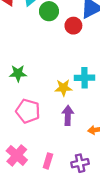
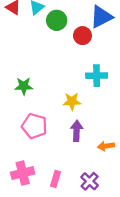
cyan cross: (84, 78) -> (97, 76), moved
pink cross: (17, 155) -> (23, 173), turned 35
purple cross: (80, 163) -> (90, 181), turned -35

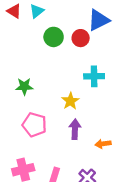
green circle: (57, 20) -> (54, 37), moved
yellow star: (72, 101) -> (70, 101), turned -30

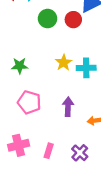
cyan cross: (94, 76) -> (86, 68), moved
yellow star: (70, 101) -> (64, 63), moved

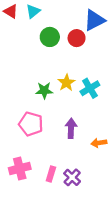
green star: (20, 66) -> (44, 90), moved
cyan cross: (86, 68) -> (90, 88), turned -30
purple cross: (80, 153) -> (72, 177), moved

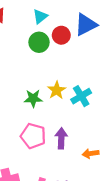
cyan triangle: (33, 11) -> (40, 16), moved
red circle: (77, 38) -> (61, 35), moved
pink pentagon: (31, 124) -> (33, 136), moved

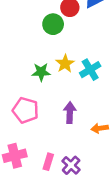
green circle: (39, 42) -> (53, 24), moved
pink pentagon: (33, 136) -> (26, 110), moved

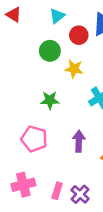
green circle: (53, 24) -> (50, 51), moved
yellow star: (65, 64) -> (74, 69), moved, turned -30

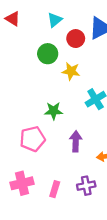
green star: (50, 100) -> (54, 111), moved
pink pentagon: (34, 139) -> (33, 139), turned -30
purple cross: (80, 194) -> (86, 186), moved, turned 36

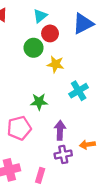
red circle: (76, 39) -> (50, 33), moved
purple cross: (86, 186) -> (63, 154), moved

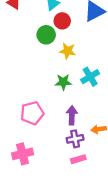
green star: (39, 102) -> (63, 82), moved
pink rectangle: (40, 175) -> (78, 159), moved, turned 56

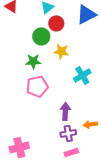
green star: (63, 82) -> (33, 61), moved
pink pentagon: (32, 113) -> (37, 86), moved

